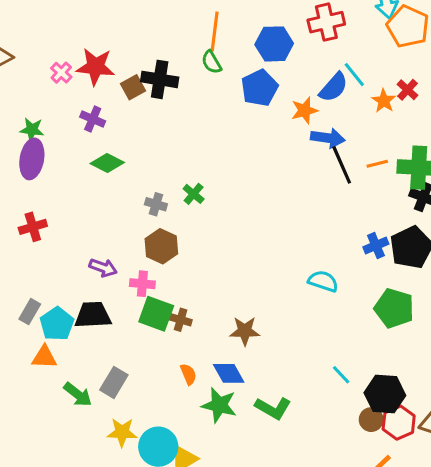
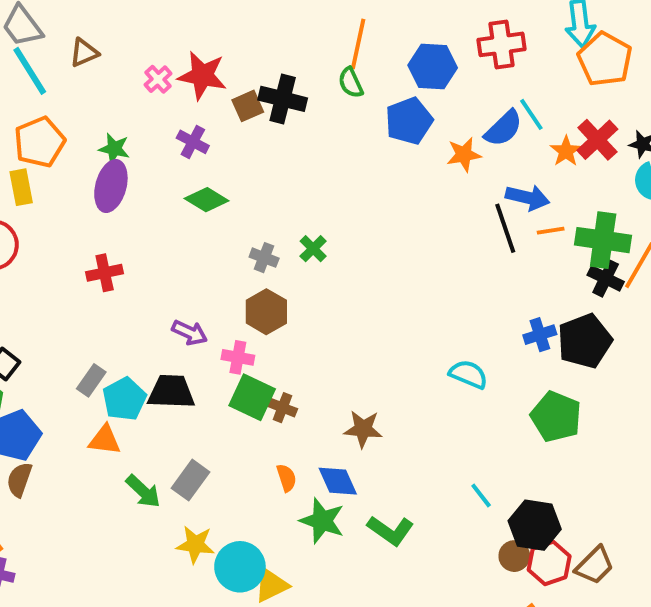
red cross: (408, 90) -> (597, 140), size x1.5
blue arrow: (328, 138) -> (527, 197), moved

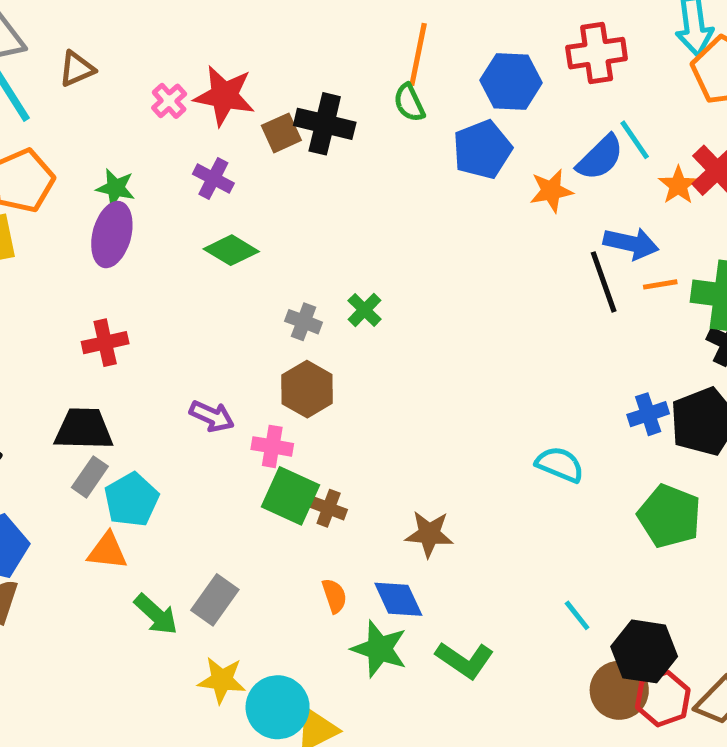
black trapezoid: (171, 392) -> (84, 429), moved
brown circle: (514, 556) -> (619, 690), size x1.5

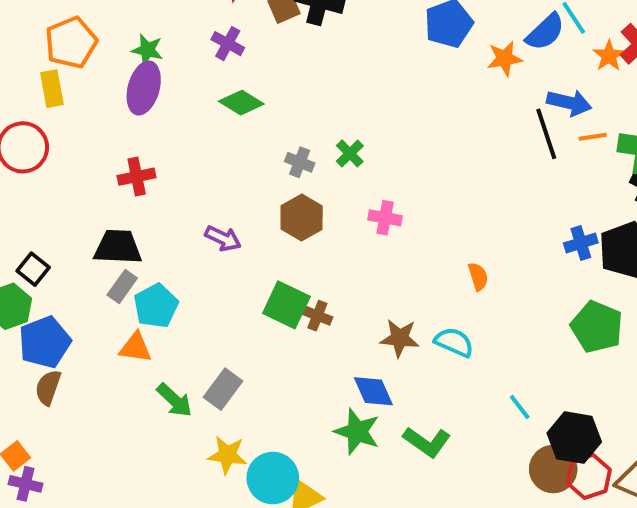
pink cross: (272, 446) -> (385, 218), moved
cyan semicircle: (560, 464) -> (454, 342), moved
orange semicircle: (334, 596) -> (478, 277), moved

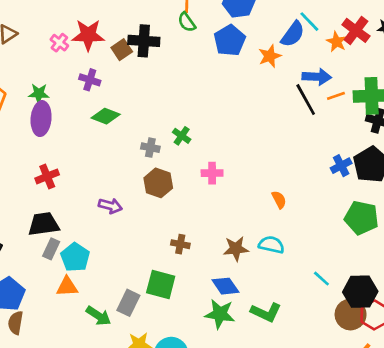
green square: (286, 305) -> (161, 284), moved

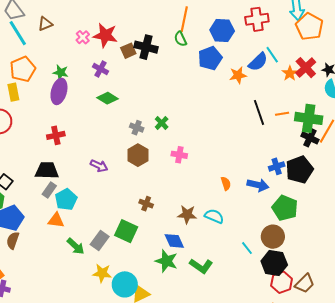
blue arrow: (317, 77) -> (258, 185), moved
brown circle: (351, 314) -> (273, 237), moved

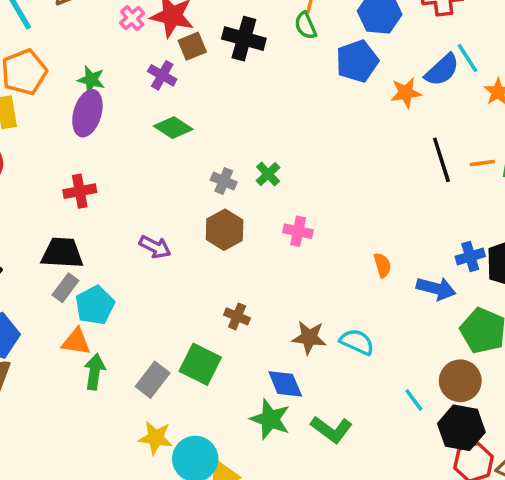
brown square: (128, 51) -> (192, 46), moved
orange semicircle: (226, 184) -> (382, 265), moved
green arrow: (76, 246) -> (95, 372), moved, turned -126

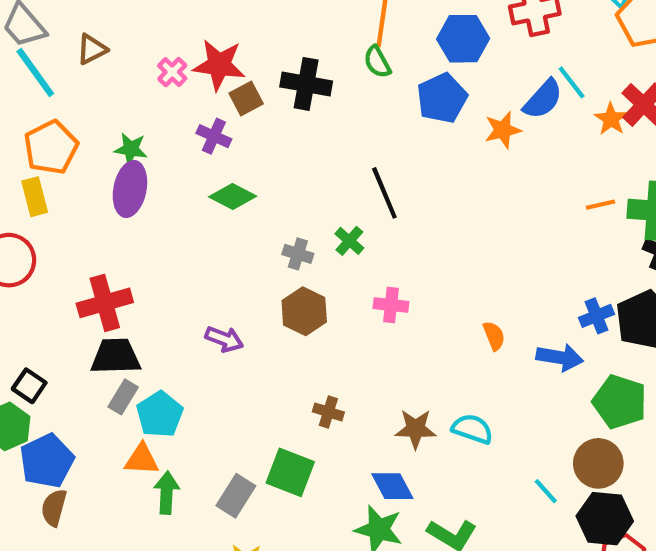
black line: (441, 160) -> (384, 193), moved
red cross: (80, 191) -> (105, 303), moved, size x1.4

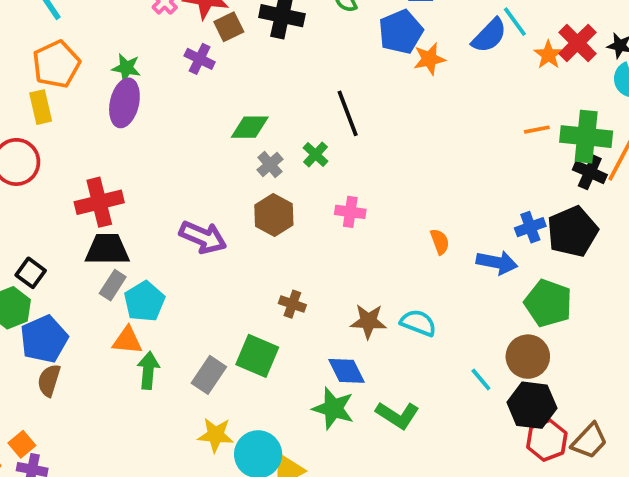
orange star: (503, 130) -> (429, 59), moved
green diamond: (233, 197) -> (250, 127), moved, turned -30
gray cross: (298, 254) -> (270, 165), turned 30
purple arrow: (224, 339) -> (203, 237), size x1.4

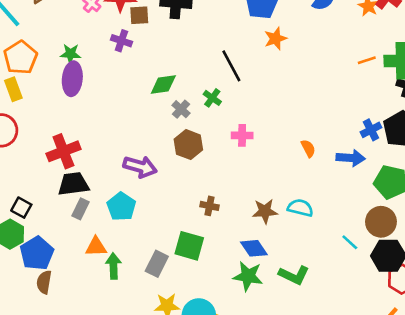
brown square: (229, 27) -> (139, 15), turned 30
orange star: (429, 59) -> (275, 39), moved
cyan pentagon: (144, 301) -> (121, 207), moved

